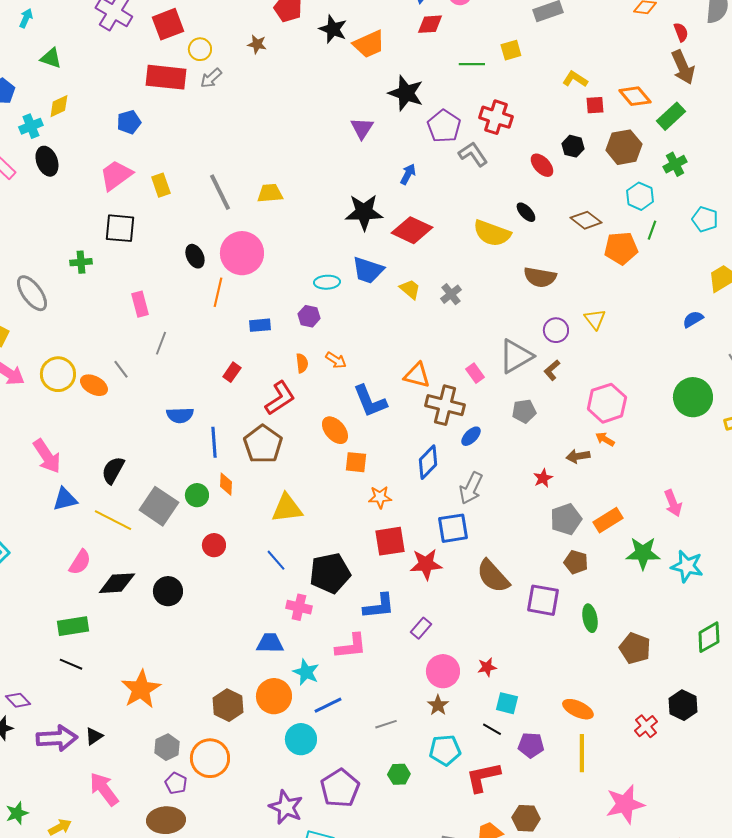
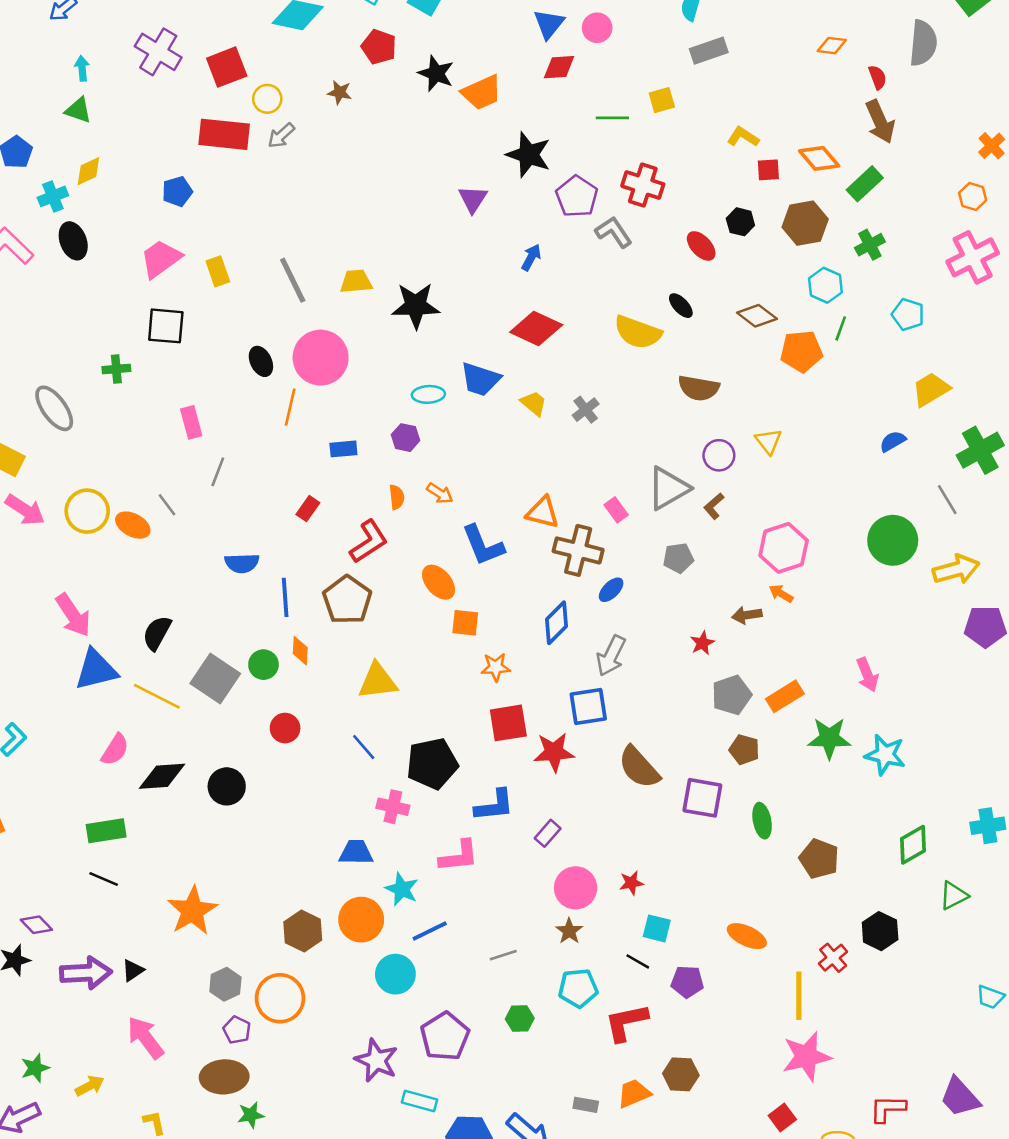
cyan arrow: (26, 18) -> (82, 68), moved, turned -30
black star: (364, 212) -> (416, 306), moved
blue triangle: (65, 499) -> (96, 670), size x1.4
yellow line: (582, 753) -> (799, 996), moved

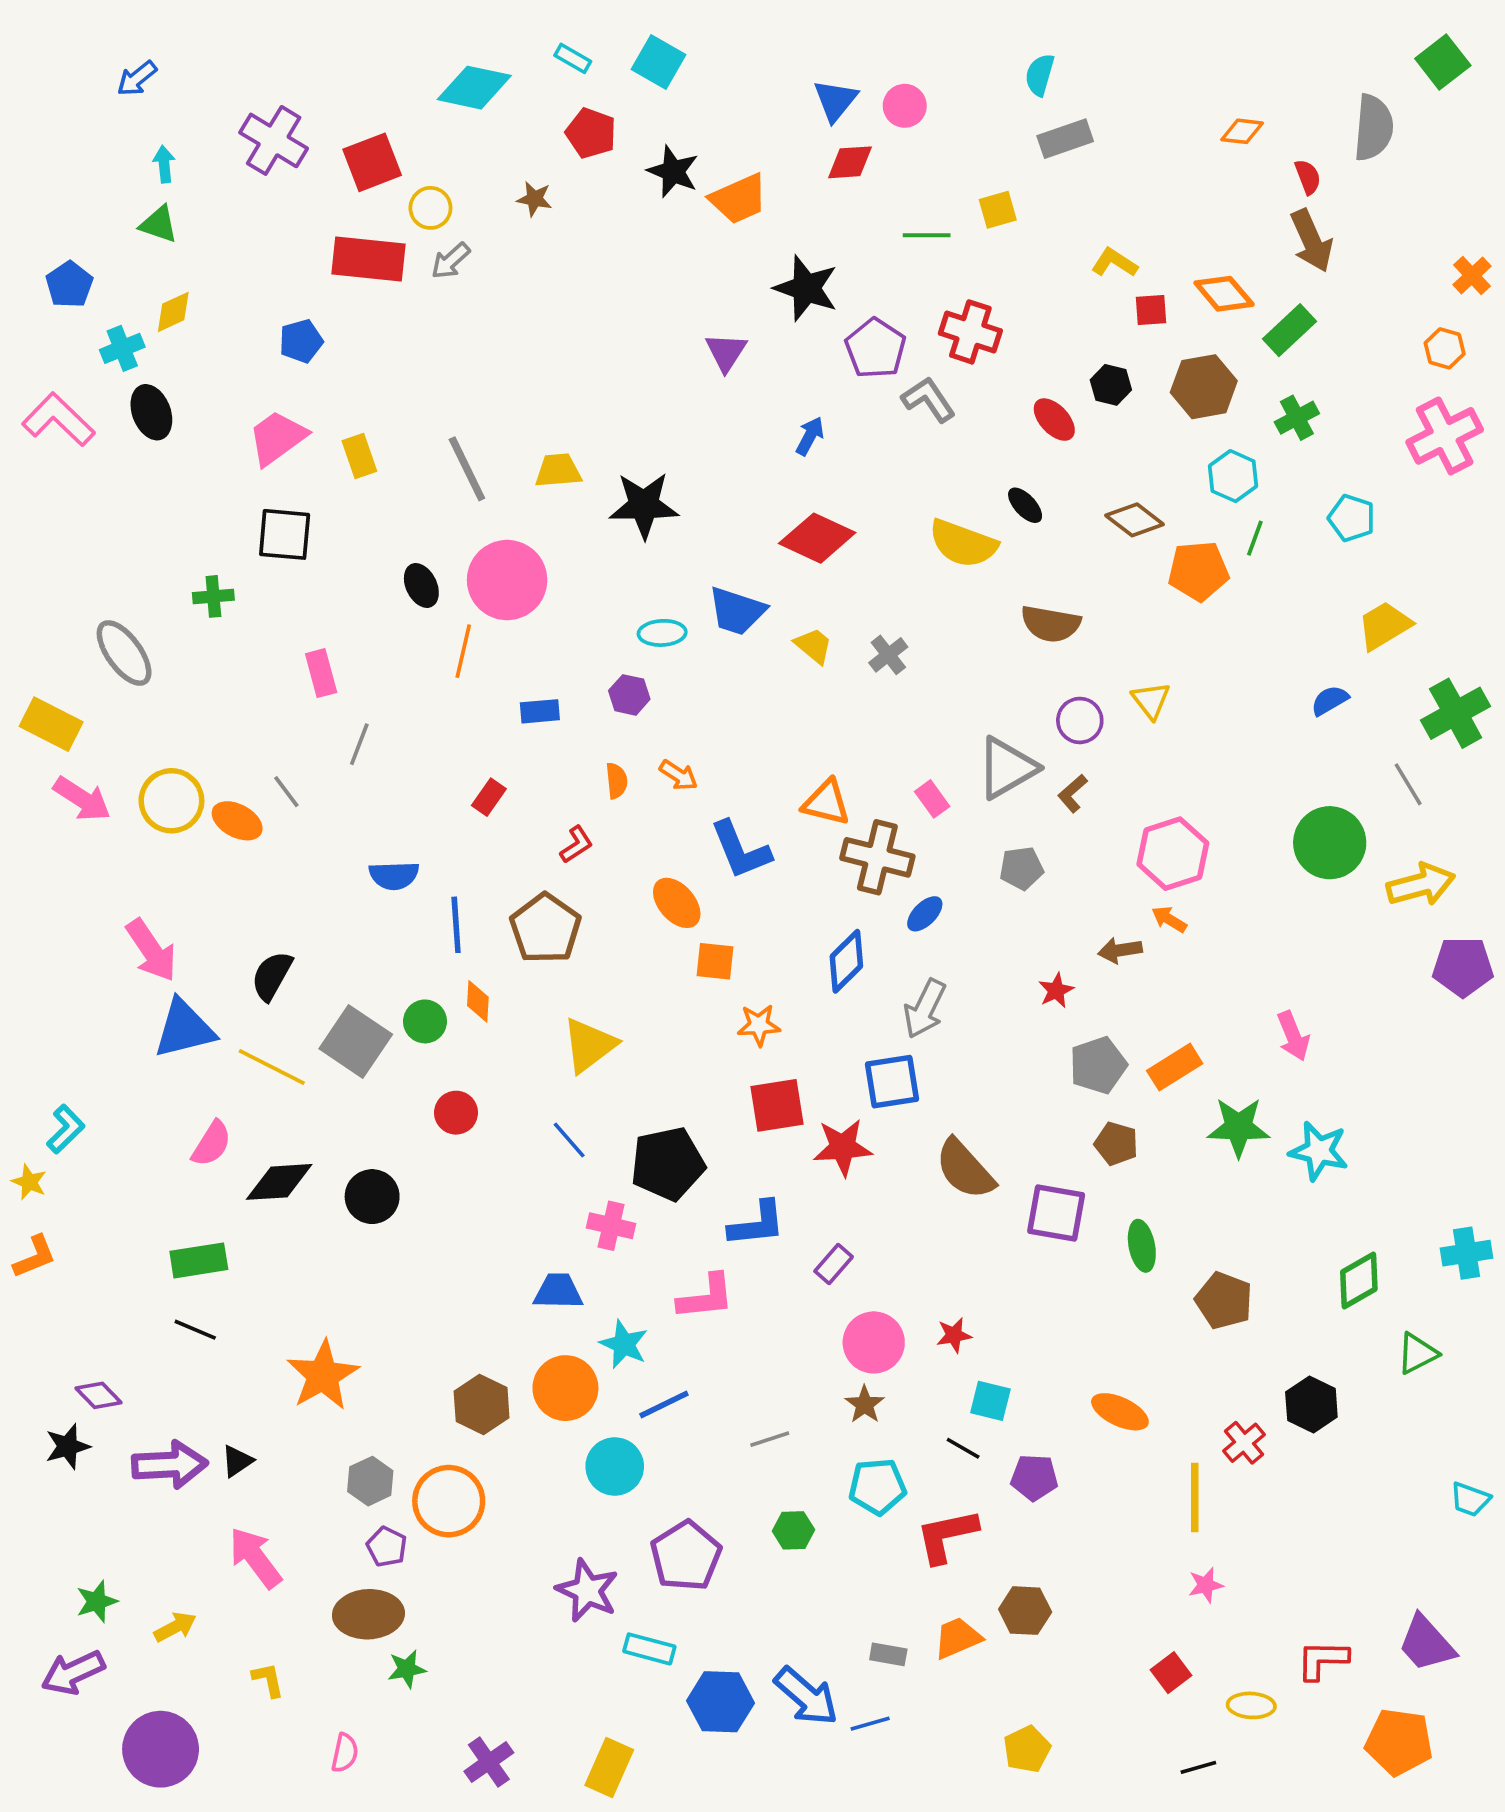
red L-shape: (369, 542) -> (576, 845), size x0.6
yellow triangle: (378, 681) -> (589, 1045), turned -30
pink star: (806, 1057) -> (1206, 1585), size x0.5

